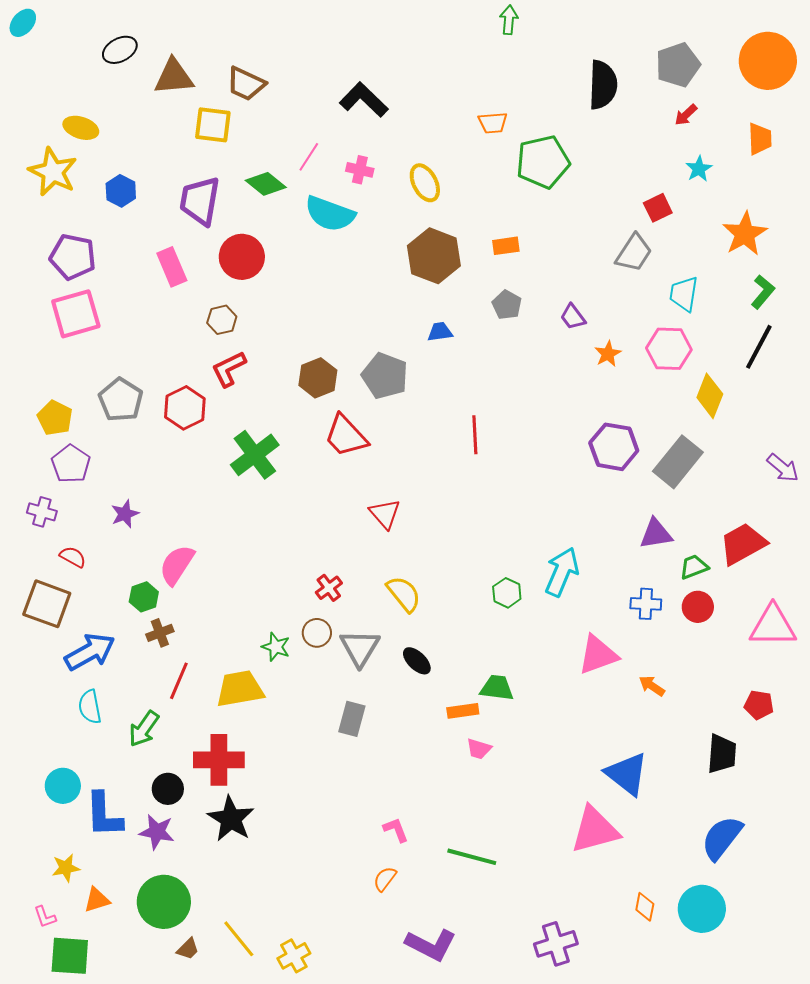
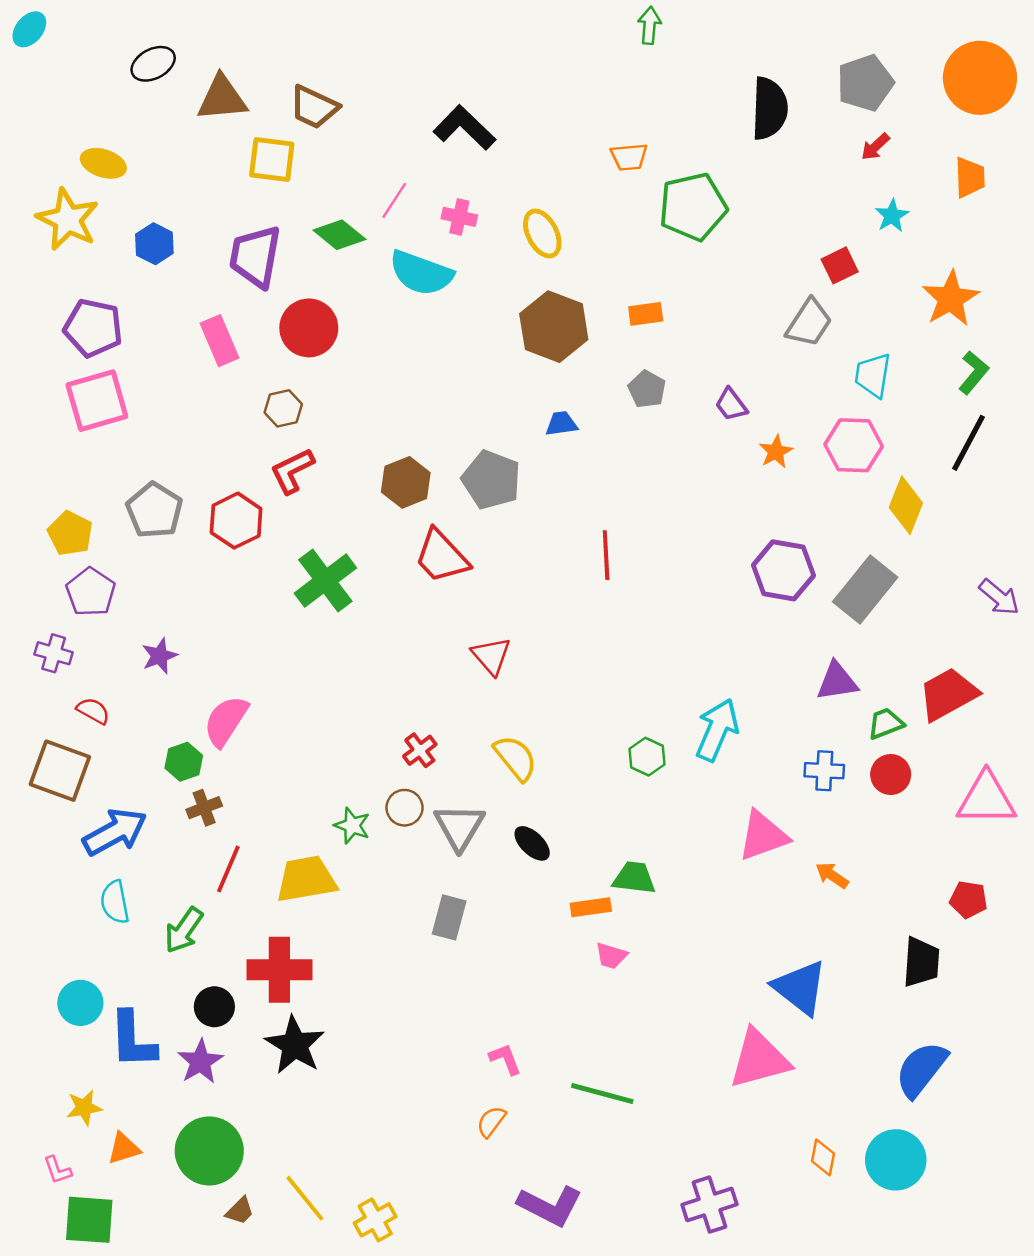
purple star: (157, 832) -> (200, 1062), turned 30

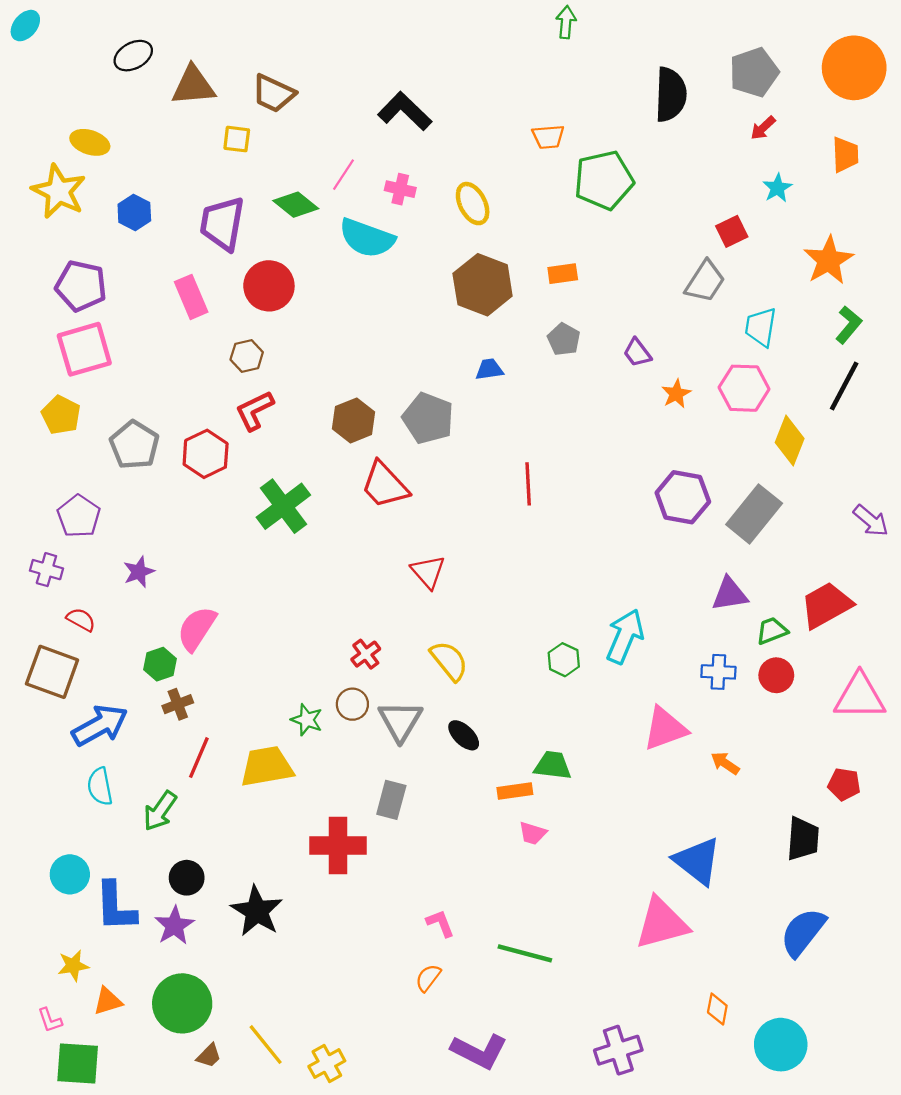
yellow square: (272, 159) -> (237, 139), size x0.7
yellow pentagon: (70, 533) -> (61, 415), moved
red cross: (279, 970) -> (338, 845), moved
cyan circle: (896, 1160) -> (781, 1045), moved

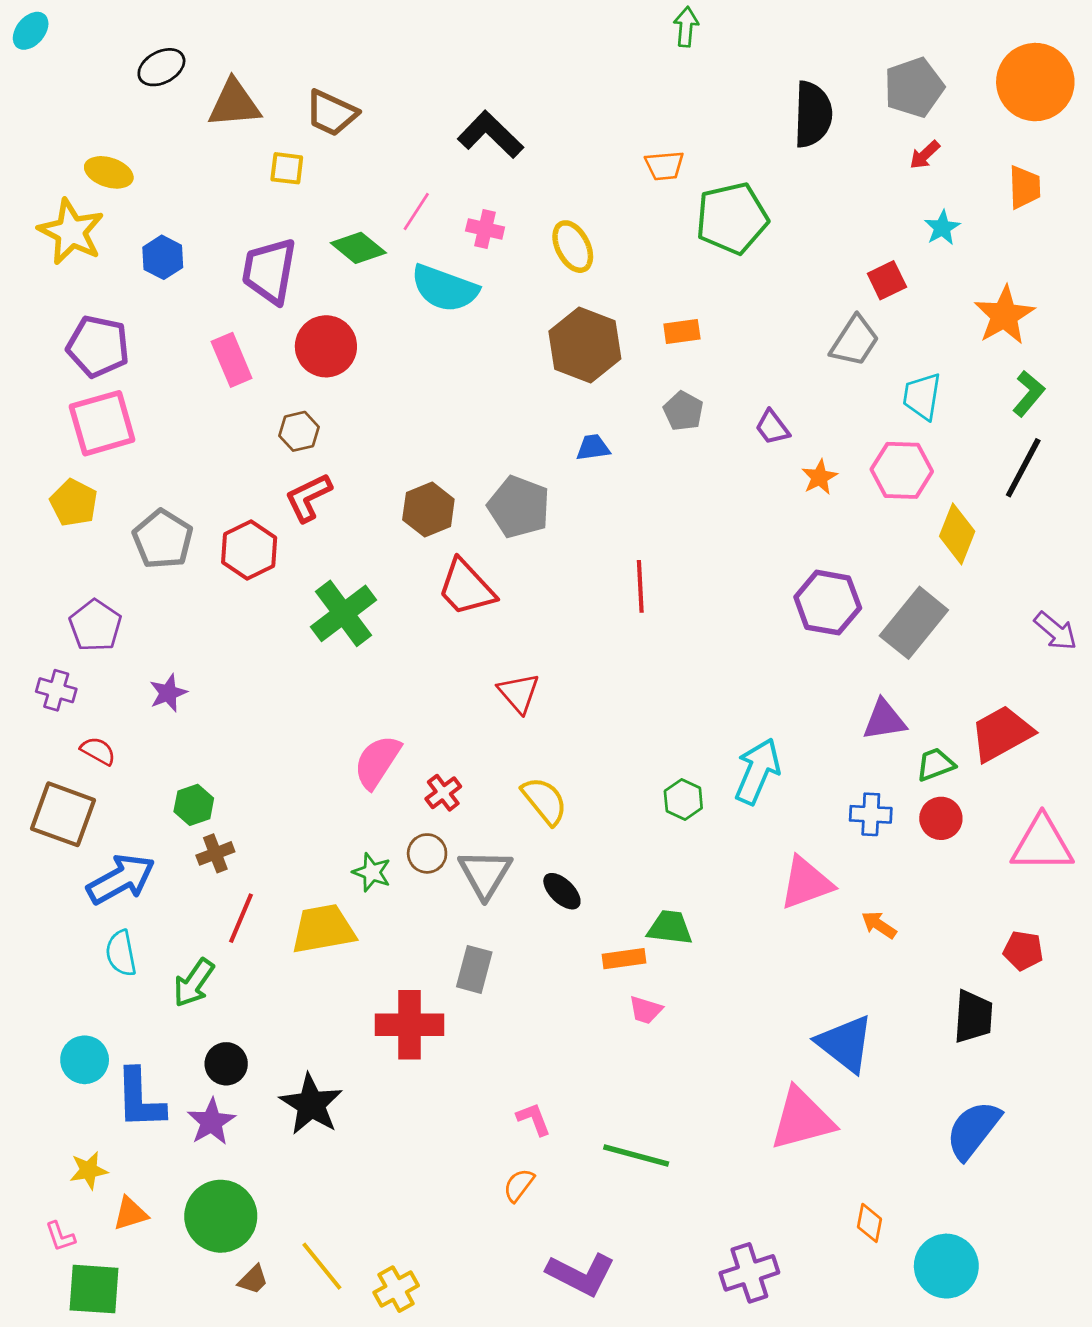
pink semicircle: (197, 629) -> (377, 762), moved

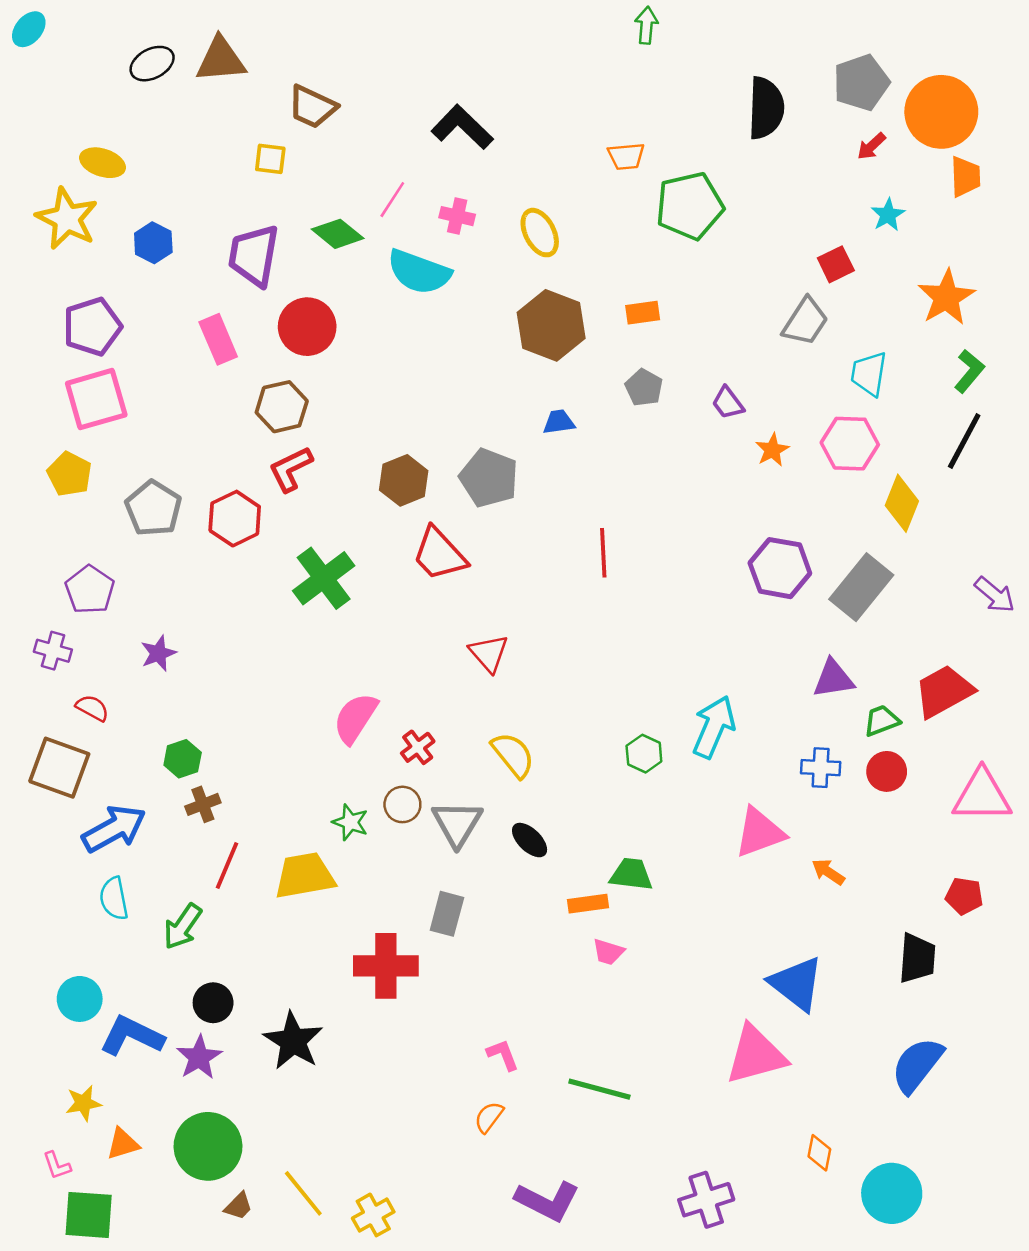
orange circle: (1035, 82) -> (941, 112), moved
brown triangle: (234, 104) -> (221, 60), moved
purple pentagon: (98, 346) -> (92, 327), turned -30
brown hexagon: (299, 431) -> (282, 407), size x1.4
blue L-shape: (140, 1099) -> (132, 1036), turned 118

